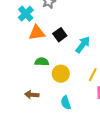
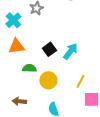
orange triangle: (37, 33) -> (16, 46), moved
black square: (60, 35) -> (49, 49), moved

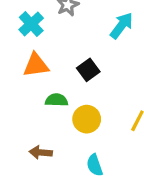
cyan arrow: (70, 51) -> (122, 26), moved

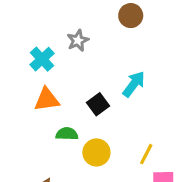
cyan arrow: (122, 26) -> (134, 84), moved

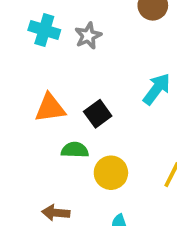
cyan cross: (42, 59) -> (44, 30), moved, turned -30
black square: (98, 104) -> (98, 114), moved

